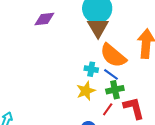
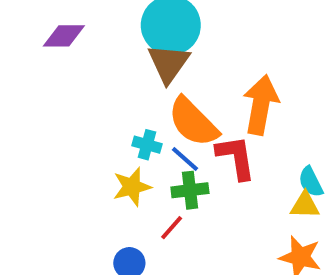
red L-shape: (134, 108) -> (236, 157), moved

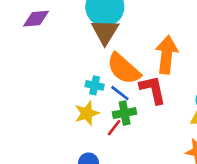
red line: (172, 228) -> (114, 128), moved

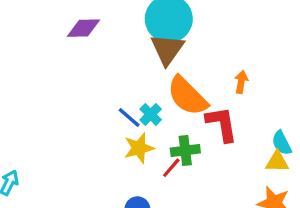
orange arrow: (167, 55) -> (241, 82), size x0.5
cyan cross: (95, 85) -> (151, 114), turned 30
blue line: (120, 93) -> (129, 118), moved

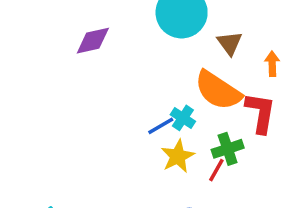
brown triangle: (167, 49) -> (230, 43), moved, size x0.7
blue line: (129, 118) -> (161, 126), turned -60
red L-shape: (222, 124) -> (261, 113), turned 30

